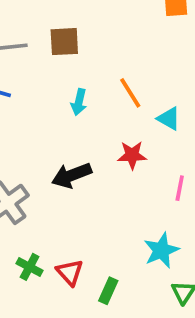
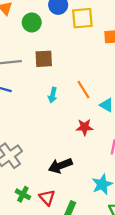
black arrow: (72, 175) -> (60, 166), moved

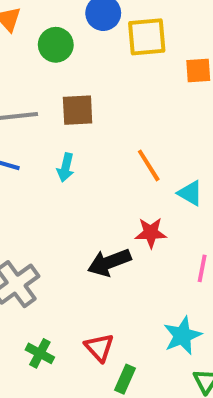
cyan arrow: (53, 95) -> (66, 167), moved
black arrow: (60, 166) -> (109, 262), moved
red triangle: (47, 198) -> (99, 347), moved

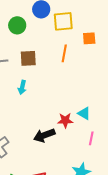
orange line: (149, 165) -> (64, 53), moved, turned 42
cyan triangle: (190, 193) -> (84, 113), moved

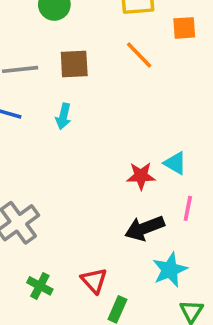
orange line: (64, 53) -> (139, 55), turned -54
black arrow: (44, 135) -> (145, 228), moved

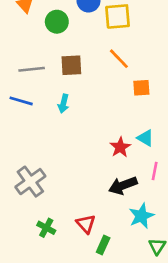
orange square: (184, 28) -> (141, 88), moved
red star: (141, 176) -> (120, 147), turned -30

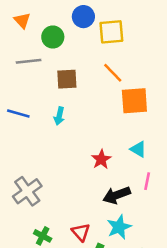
gray line: (32, 69) -> (29, 61), moved
orange square: (141, 88) -> (134, 101), size x1.6
red star: (120, 147) -> (101, 159), moved
cyan star: (141, 216) -> (119, 227), moved

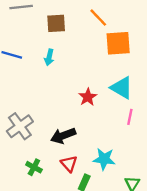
cyan triangle: (138, 149) -> (122, 88), size x1.5
black arrow: (117, 195) -> (63, 136), moved
cyan star: (119, 227) -> (104, 159), turned 30

